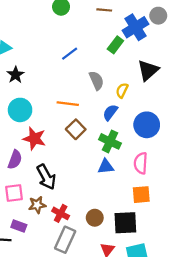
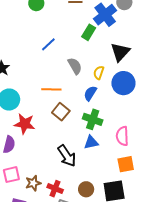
blue circle: (147, 125) -> (123, 83), moved
black arrow: (46, 177) -> (67, 156), moved

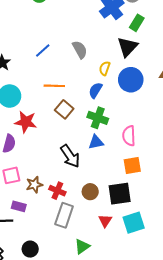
green rectangle: (89, 32) -> (137, 23), moved
blue line: (48, 44) -> (43, 50), moved
gray semicircle: (75, 66) -> (80, 50), moved

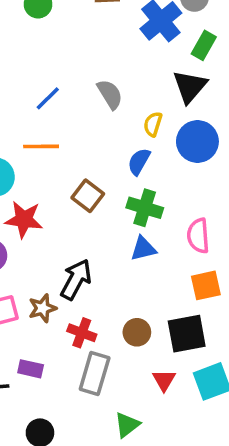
orange line: (54, 86) -> (41, 146), moved
black arrow: (70, 156) -> (76, 279), moved, turned -115
brown star: (34, 185) -> (42, 308), moved
purple rectangle: (19, 206) -> (31, 369), moved

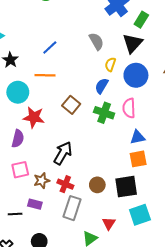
gray semicircle: (110, 94) -> (96, 41), moved
pink semicircle: (198, 236) -> (129, 108), moved
blue triangle: (143, 249) -> (138, 137), moved
brown star: (42, 308) -> (42, 181), moved
red triangle: (164, 380) -> (109, 223), moved

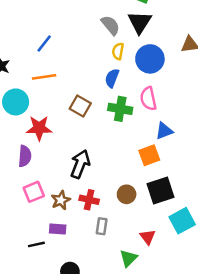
gray semicircle: (96, 41) -> (110, 25), moved
orange square: (138, 159) -> (149, 155), moved
gray rectangle: (72, 208) -> (102, 226), size x0.6

